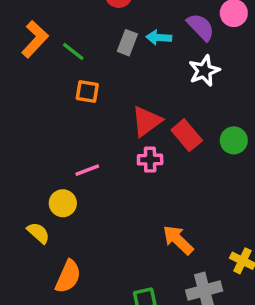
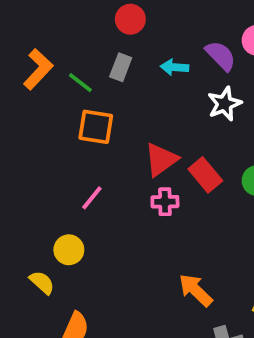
gray rectangle: (127, 43) -> (121, 67), moved
orange square: (87, 92) -> (96, 127), size x1.4
pink line: (87, 170) -> (92, 198), moved, turned -30

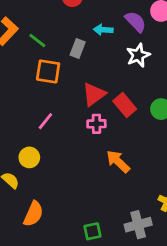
gray rectangle: (121, 67) -> (78, 49), moved
orange arrow: (196, 290) -> (118, 161), moved

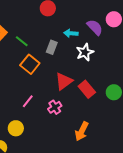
white star: (138, 55) -> (85, 52), moved
orange square: (48, 71) -> (30, 64), turned 30
pink cross: (96, 124) -> (55, 107), moved, turned -32
orange arrow: (118, 161) -> (82, 131), turned -108

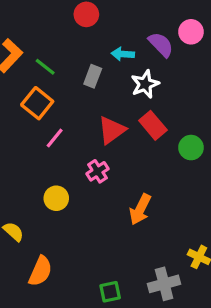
orange square: (30, 64) -> (37, 103), moved
red rectangle: (87, 89) -> (153, 125), moved
pink line: (28, 101) -> (55, 138), moved
yellow circle: (16, 128) -> (56, 198), moved

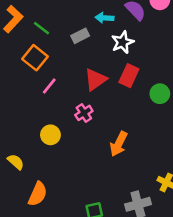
gray rectangle: (93, 76) -> (80, 36), turned 42
red rectangle: (153, 125) -> (129, 76), turned 65

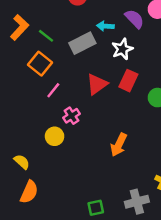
gray rectangle: (80, 36) -> (82, 43), size x1.5
pink cross: (84, 113) -> (71, 116), moved
orange semicircle: (38, 194) -> (29, 192), moved

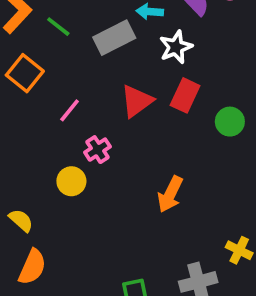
orange square: (40, 64) -> (25, 73), moved

